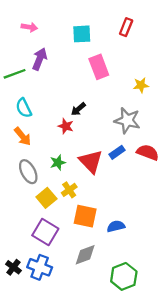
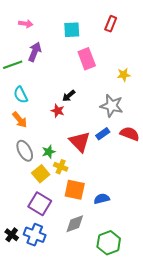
green star: (58, 163) -> (49, 152), moved
yellow cross: (69, 190) -> (61, 167), turned -32

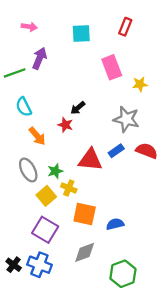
pink rectangle: (87, 59) -> (112, 67), moved
orange arrow: (20, 120) -> (37, 136), moved
red triangle: (80, 142) -> (90, 160), turned -40

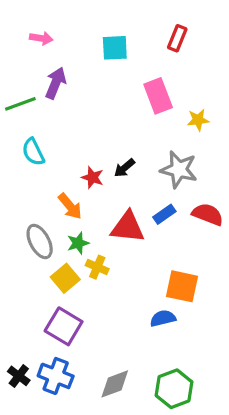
black arrow: (78, 108) -> (124, 168), moved
orange arrow: (37, 136) -> (70, 206), moved
orange square: (85, 214) -> (182, 286), moved
gray diamond: (85, 252) -> (115, 384), moved

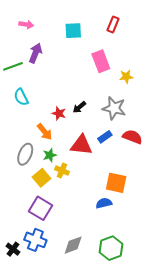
gray ellipse: (40, 241) -> (25, 154), turned 50
black cross: (19, 376) -> (13, 249), moved

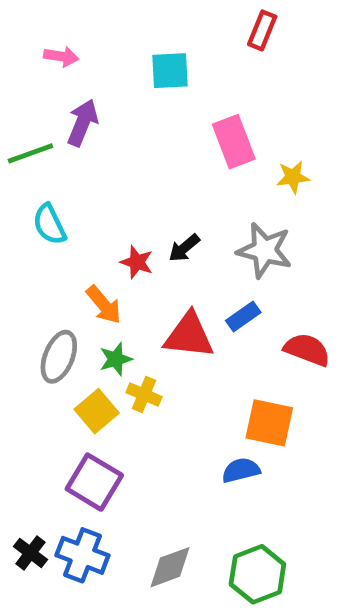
red rectangle: (113, 25) -> (262, 30), moved
red semicircle: (132, 137) -> (307, 350), moved
black cross: (13, 249) -> (30, 553), moved

